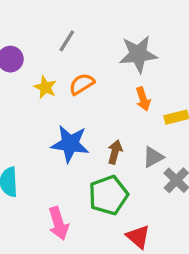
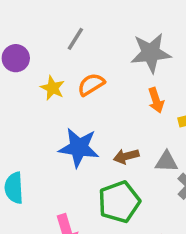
brown arrow: (115, 152) -> (126, 156), turned -120
gray triangle: (153, 157) -> (166, 162), turned 30

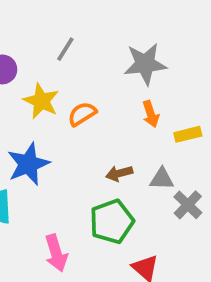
orange semicircle: (91, 84) -> (82, 114), moved
yellow star: (53, 88) -> (41, 101), size x1.4
blue star: (79, 148) -> (28, 164), moved, turned -30

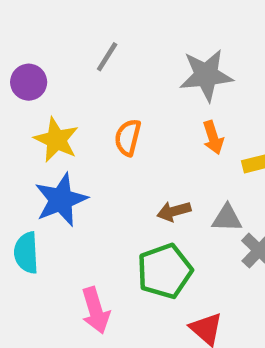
yellow star: (41, 101) -> (56, 140), moved
orange semicircle: (82, 114) -> (128, 137), turned -44

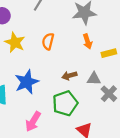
blue star: (61, 200) -> (27, 82), moved
pink arrow: (96, 310) -> (33, 121), turned 48

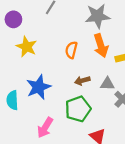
orange semicircle: (48, 41) -> (71, 50), moved
orange arrow: (88, 41) -> (101, 46), size x1.5

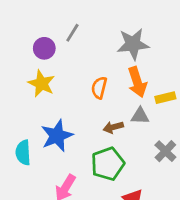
purple circle: (13, 19) -> (44, 48), moved
gray triangle: (107, 84) -> (140, 116), moved

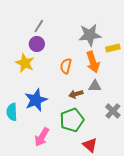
gray line: (72, 33) -> (39, 26), moved
purple circle: (44, 48) -> (37, 44), moved
yellow rectangle: (165, 98) -> (113, 48), moved

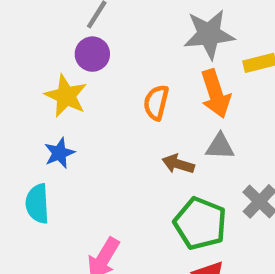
brown arrow: (76, 94) -> (178, 164), turned 32
blue star: (36, 100) -> (59, 153), moved, size x0.6
green pentagon: (72, 120) -> (200, 223), moved, turned -30

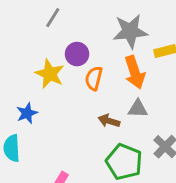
purple circle: (92, 54) -> (77, 54), moved
yellow star: (66, 96) -> (50, 74), moved

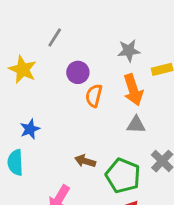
gray star: (130, 31) -> (129, 51), size x0.7
yellow star: (50, 74) -> (23, 69), moved
brown arrow: (109, 121) -> (85, 161), moved

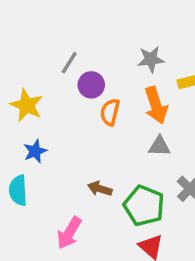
gray line: (55, 37) -> (69, 63), moved
yellow star: (23, 69) -> (27, 105), moved

